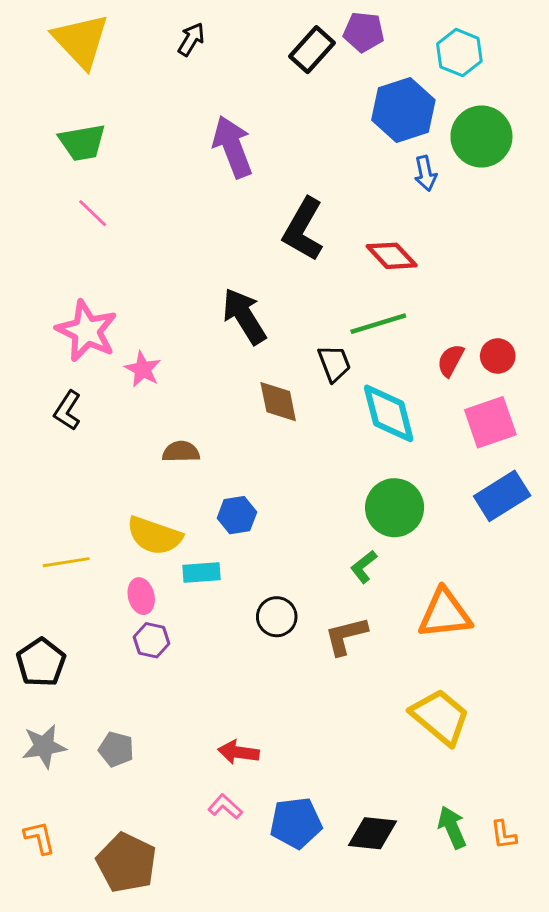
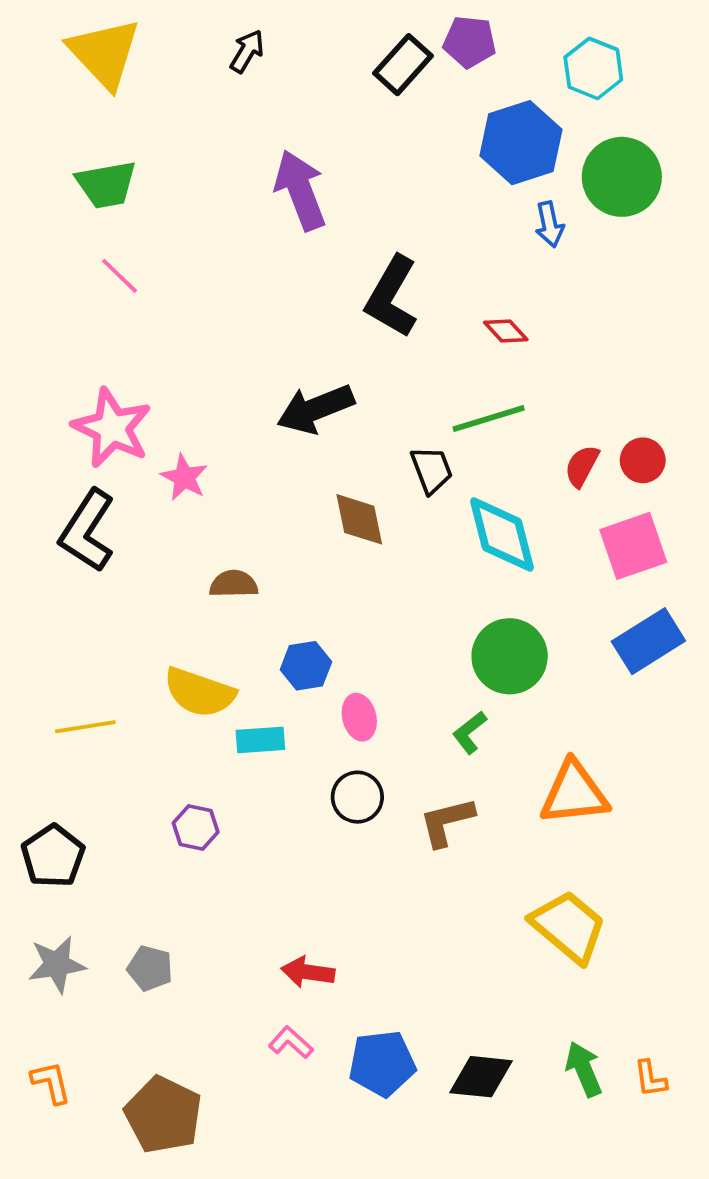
red diamond: (392, 256) -> (506, 331), size x0.7
black arrow: (244, 316) -> (315, 409), turned -80
black L-shape: (68, 410) -> (87, 531), size x1.6
pink ellipse: (141, 596) -> (359, 717), moved

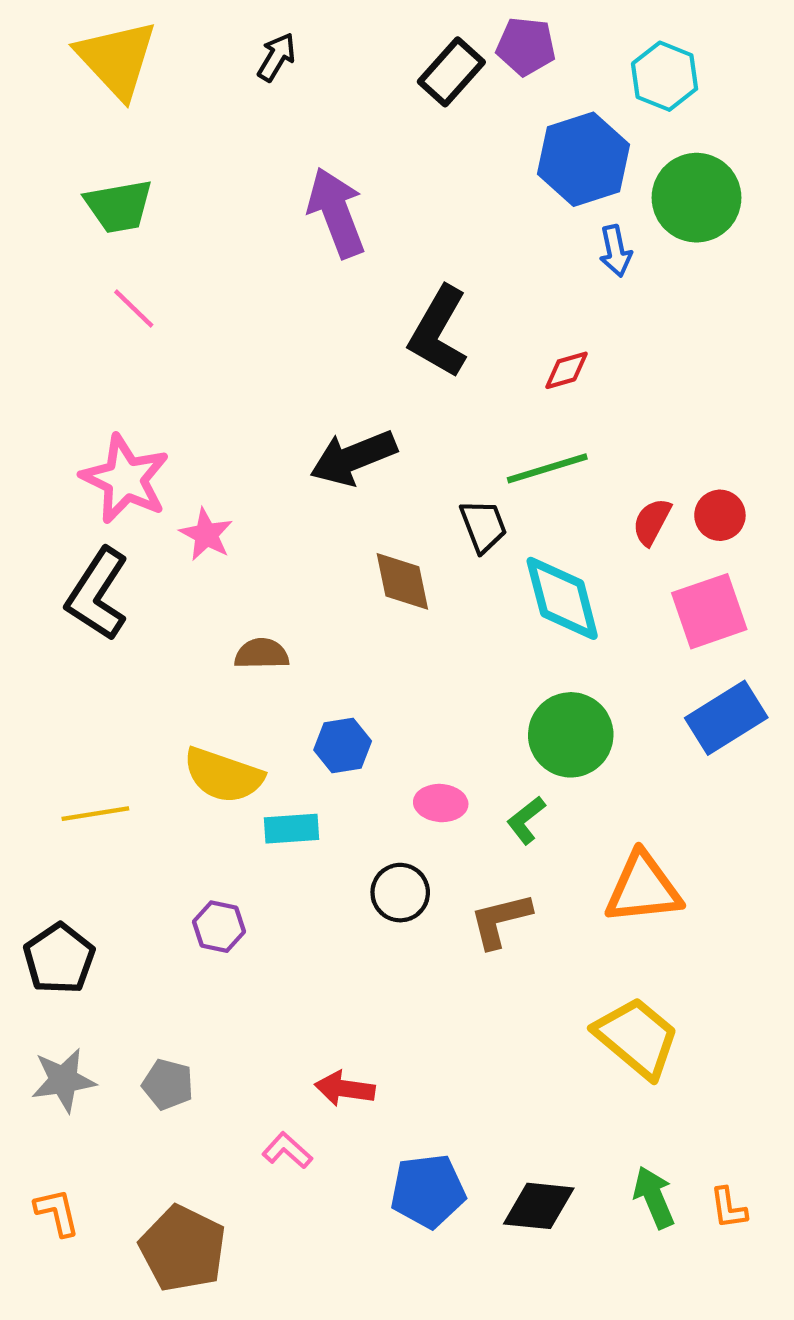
red diamond: (506, 331) -> (566, 370), turned -63
pink ellipse: (359, 717) -> (441, 803), moved, turned -72
pink L-shape: (291, 1042) -> (287, 1150), moved

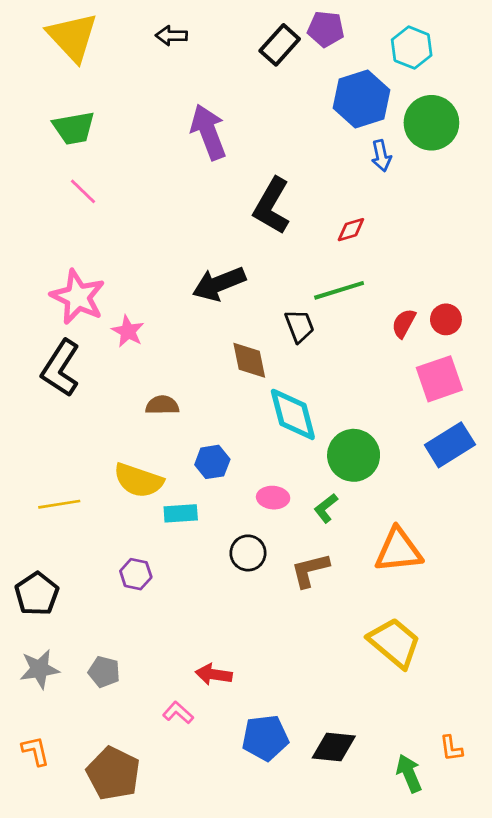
black arrow: (277, 57) -> (171, 36), turned -120
cyan diamond: (562, 598) -> (293, 414), moved
green arrow: (654, 1197) -> (409, 773), moved

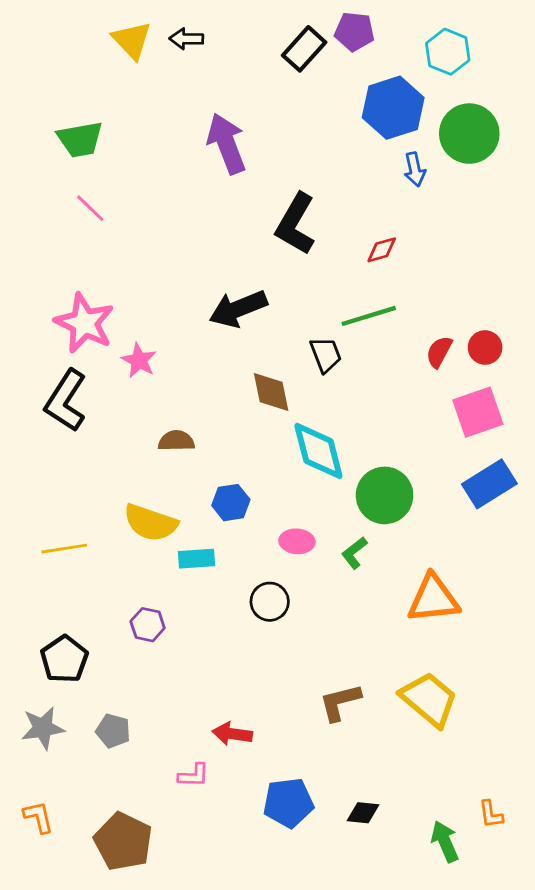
yellow triangle: (72, 37) -> (132, 40), moved, size x0.7
brown L-shape: (310, 570) -> (340, 702), moved
black pentagon: (37, 594) -> (64, 659), moved
pink L-shape: (178, 713) -> (194, 775), turned 140
black diamond: (334, 747) -> (363, 813), size x0.7

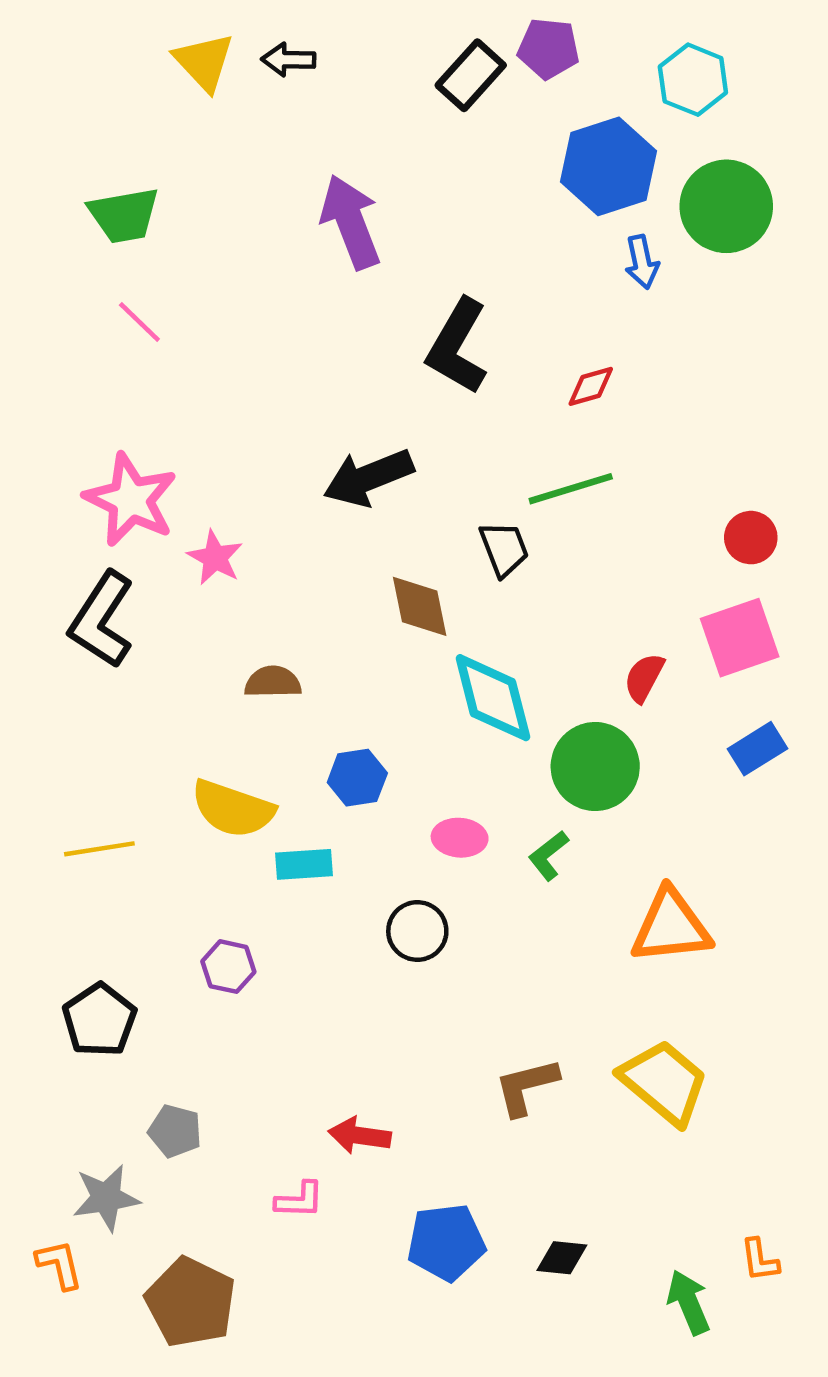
red semicircle: (439, 352) -> (644, 678), moved
blue rectangle: (489, 484) -> (757, 749), size x0.7
gray star: (43, 728) -> (106, 1198), moved

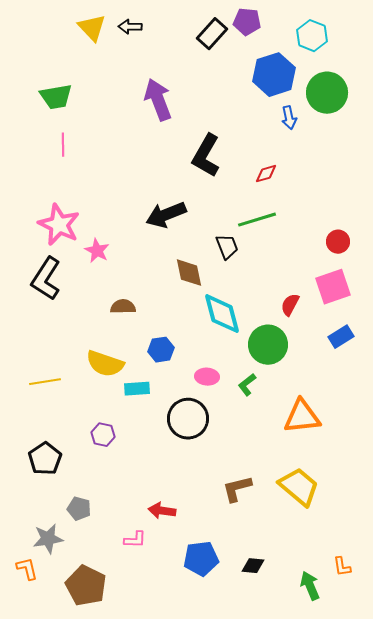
pink line: (139, 322) -> (63, 145), turned 45
black circle: (417, 931) -> (188, 419), size x1.5

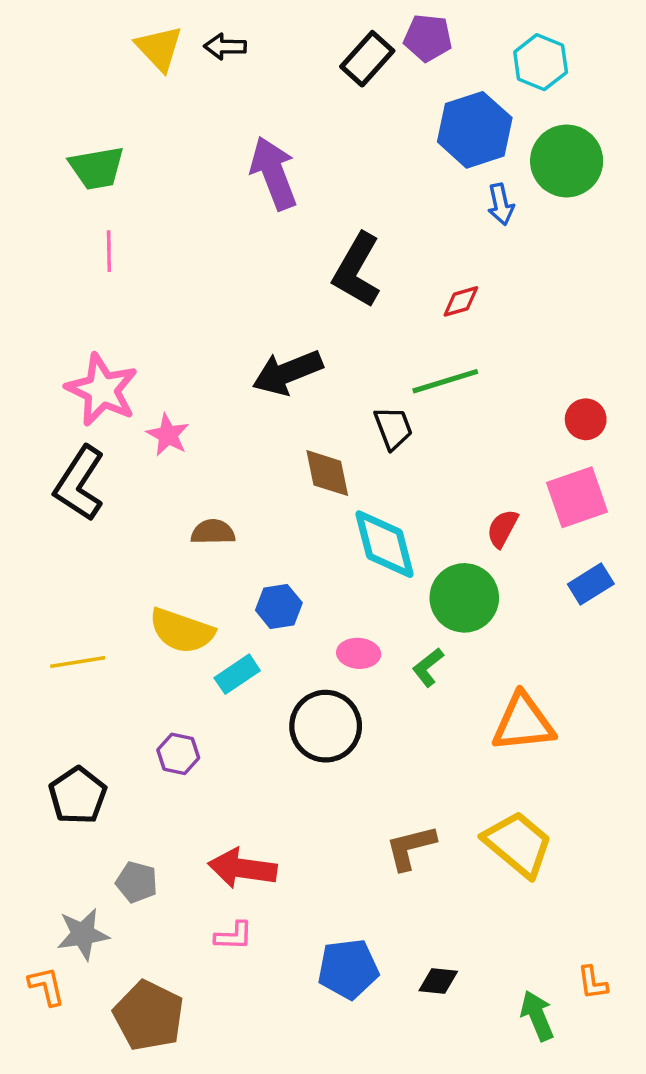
cyan rectangle: (137, 389) -> (237, 674), turned -30
red arrow: (162, 511) -> (242, 868), moved, size x1.4

